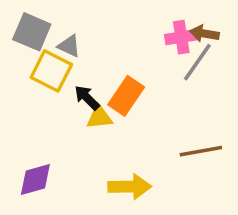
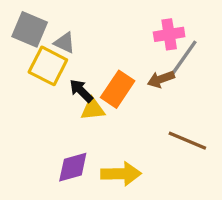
brown arrow: (204, 34) -> (161, 79), moved, turned -30
brown line: (201, 151) -> (187, 141), turned 33
purple diamond: (35, 180) -> (73, 167), moved

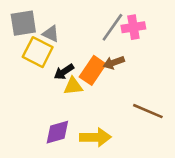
gray square: (30, 29) -> (23, 23), turned -32
gray line: (184, 58) -> (112, 27), moved
brown arrow: (161, 79) -> (114, 63), moved
black arrow: (81, 91) -> (64, 72), turned -78

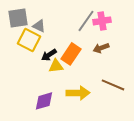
brown arrow: (114, 63) -> (101, 48), moved
yellow arrow: (95, 137) -> (78, 93), moved

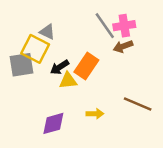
gray square: (18, 18) -> (22, 65), moved
gray line: (86, 21) -> (105, 26), turned -70
brown arrow: (101, 48) -> (123, 46), moved
yellow arrow: (78, 93) -> (95, 114), size x0.6

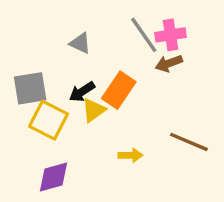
gray triangle: (47, 32) -> (80, 43), moved
yellow square: (35, 49) -> (48, 120), moved
yellow triangle: (68, 81) -> (94, 110), turned -30
purple diamond: (53, 123) -> (53, 177), moved

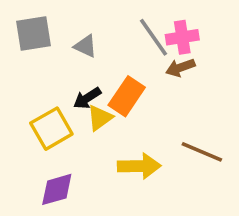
gray square: (30, 88) -> (34, 34), moved
yellow square: (48, 120) -> (51, 129), turned 33
yellow arrow: (130, 155) -> (139, 166), size x1.6

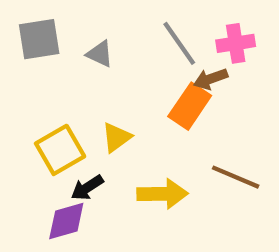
pink cross: (182, 37) -> (236, 43), moved
orange rectangle: (127, 96) -> (190, 106), moved
black arrow: (87, 98) -> (87, 188), moved

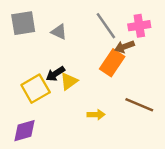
black arrow: (87, 188) -> (55, 74), moved
yellow arrow: (162, 194) -> (96, 115), size x0.6
purple diamond: (66, 221) -> (24, 131), moved

